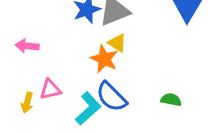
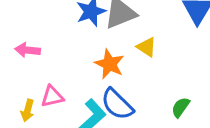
yellow triangle: (117, 43) -> (147, 47), moved
green semicircle: (171, 100) -> (181, 107), turned -66

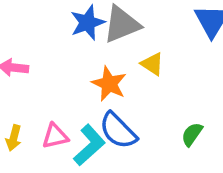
pink triangle: (52, 96) -> (55, 136), moved

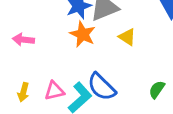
orange star: (109, 84) -> (83, 34), moved

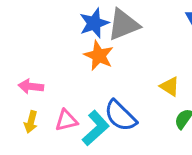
yellow triangle: (127, 37) -> (170, 86), moved
pink arrow: (23, 40) -> (31, 86), moved

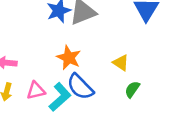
orange star: (99, 56) -> (69, 58), moved

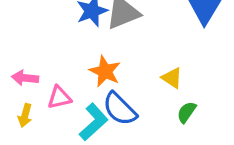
pink triangle: (36, 91) -> (59, 97), moved

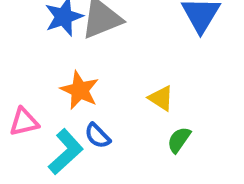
blue semicircle: (120, 109) -> (98, 136), size x0.6

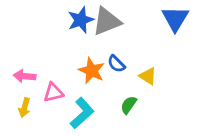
blue semicircle: (98, 136) -> (116, 64), moved
green semicircle: (179, 140) -> (129, 105), moved

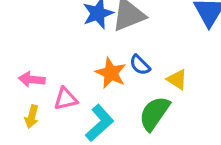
green semicircle: (129, 105) -> (154, 113), size x1.6

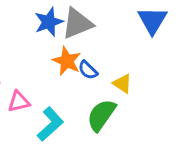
orange star: (111, 73) -> (67, 61), moved

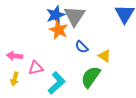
gray triangle: (77, 23) -> (75, 16), turned -35
orange star: (67, 61) -> (59, 30), moved

